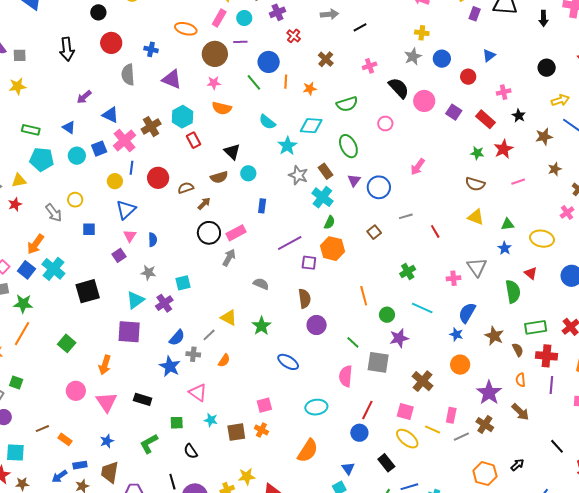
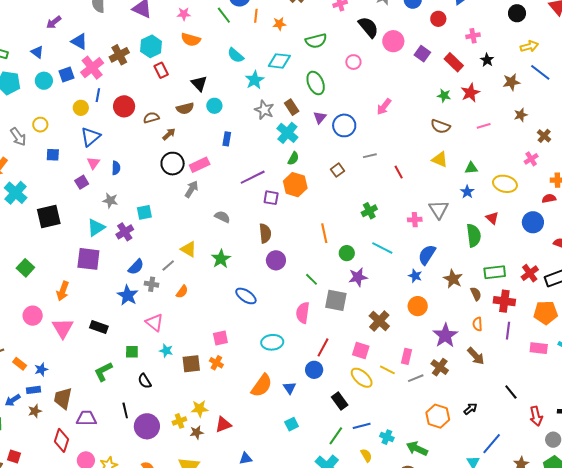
blue star: (107, 441) -> (41, 369), moved
blue triangle: (348, 468) -> (290, 388), moved

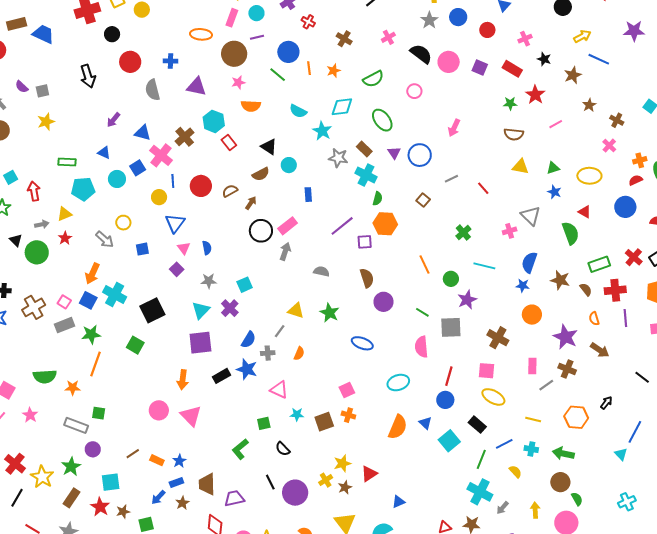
green square: (25, 268) -> (135, 345), moved
black rectangle: (99, 327) -> (222, 376), moved, turned -36
yellow line: (387, 370) -> (533, 419), moved
cyan square: (292, 424) -> (449, 441), moved, size x1.5

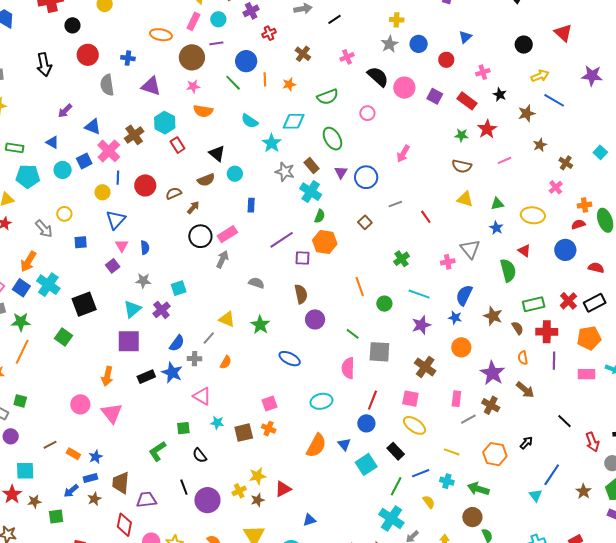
red cross: (308, 22) -> (269, 33), turned 32
purple star: (467, 300) -> (421, 325), moved

